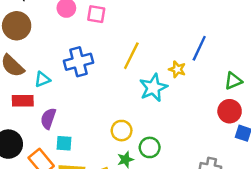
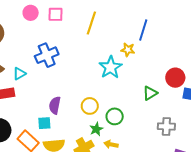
yellow line: (131, 56) -> (91, 23), moved
green triangle: (233, 81) -> (150, 93), moved
purple semicircle: (48, 119) -> (55, 105), moved

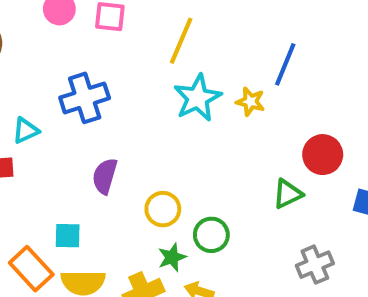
cyan star: (110, 67) -> (197, 98), moved
red circle: (175, 78) -> (323, 155), moved
purple semicircle: (55, 105) -> (105, 176), moved
gray cross: (166, 126) -> (315, 265), turned -30

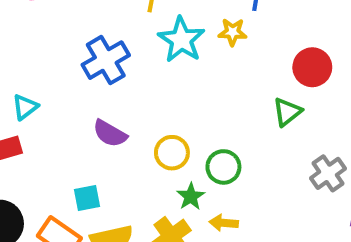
blue cross: (85, 98) -> (106, 60), moved
purple semicircle: (105, 176) -> (110, 134), turned -64

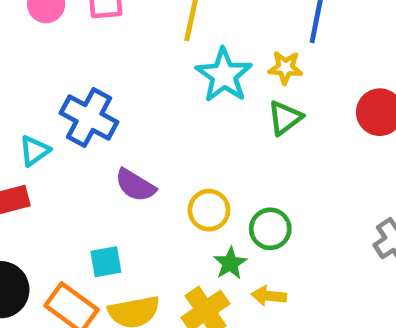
blue cross: (106, 60) -> (89, 118), moved, turned -33
green triangle: (287, 112) -> (285, 118), moved

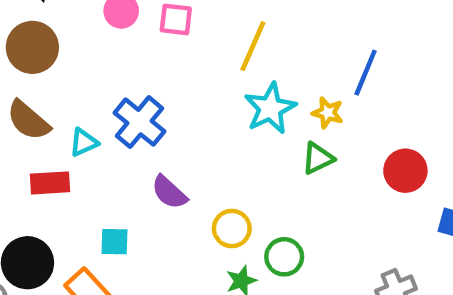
cyan square: (106, 262) -> (115, 242), moved

